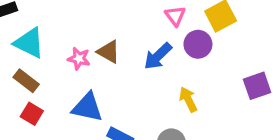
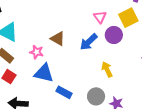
pink star: (79, 59) -> (37, 52), moved

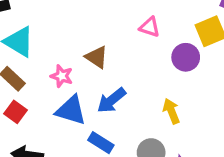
pink triangle: (100, 17) -> (150, 27), moved, turned -40
blue arrow: (89, 42) -> (112, 100), moved

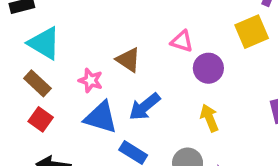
pink triangle: (150, 27) -> (182, 41), moved
purple circle: (186, 57) -> (208, 68), moved

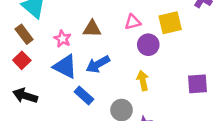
yellow square: (252, 32) -> (170, 23), moved
pink triangle: (182, 41) -> (133, 22), turned -42
brown triangle: (128, 60) -> (92, 29), turned -42

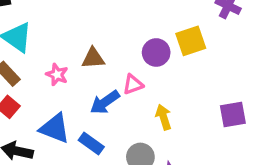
pink triangle: (133, 22) -> (133, 84), moved
purple circle: (148, 45) -> (156, 52), moved
blue triangle: (65, 66) -> (55, 128), moved

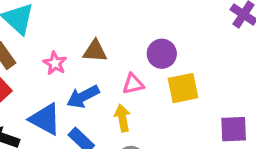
yellow square: (191, 41) -> (183, 88), moved
blue arrow: (105, 102) -> (83, 97), moved
yellow arrow: (163, 117) -> (122, 118), moved

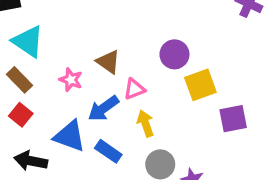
brown triangle: (95, 51) -> (108, 62), turned 40
pink triangle: (133, 84) -> (134, 89), moved
purple square: (234, 129) -> (233, 119), moved

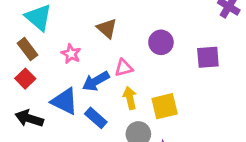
brown triangle: (108, 62) -> (107, 28), moved
yellow square: (200, 85) -> (165, 106), moved
purple square: (233, 119) -> (208, 57), moved

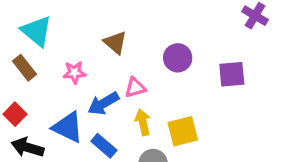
pink star: (71, 54) -> (74, 72), turned -30
red square: (25, 79) -> (15, 114), moved

